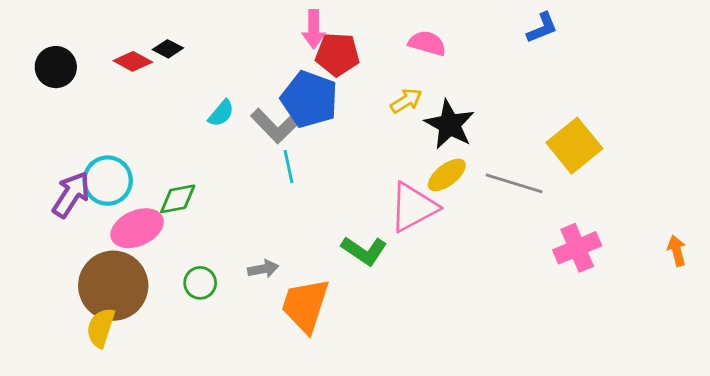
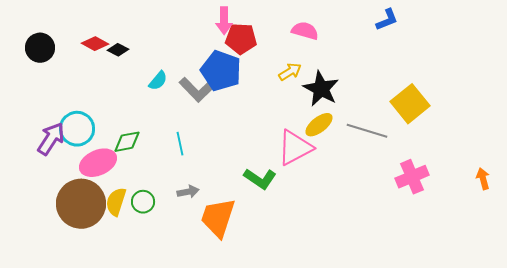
black diamond: (168, 49) -> (118, 50), moved
cyan line: (288, 167) -> (180, 144), moved
yellow semicircle: (101, 328) -> (116, 202), moved

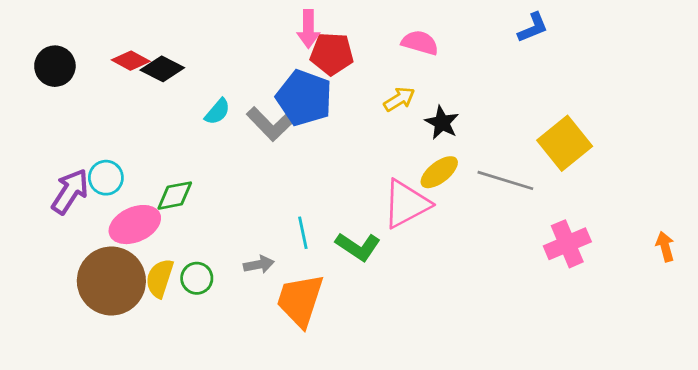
black diamond: (118, 50) -> (162, 69), size x1.4
black star: (321, 89) -> (442, 123), size x0.7
cyan circle: (77, 129) -> (106, 178), size x0.7
cyan line: (180, 144) -> (303, 233), moved

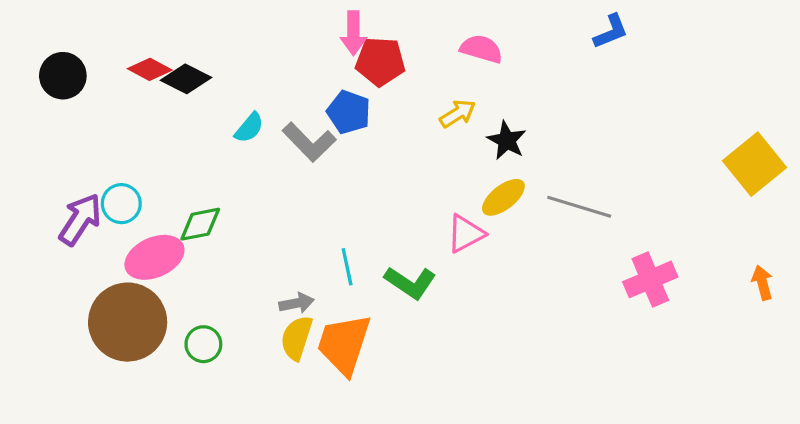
blue pentagon: (304, 98) -> (349, 112), size x0.7
yellow square: (565, 143) -> (755, 164), moved
pink triangle: (406, 204) -> (466, 234), size x0.7
yellow semicircle: (160, 278) -> (297, 338), moved
green circle: (197, 278) -> (203, 344), moved

